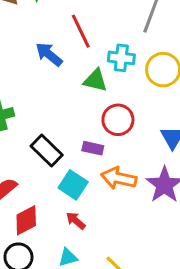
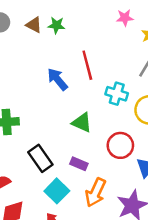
green triangle: (95, 80) -> (82, 123), moved
red circle: (118, 120) -> (120, 145), moved
orange arrow: (119, 178) -> (96, 193), turned -88

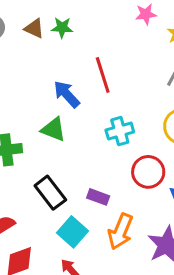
cyan cross: (117, 94) -> (120, 131), moved, turned -30
green triangle: (82, 123) -> (53, 129), moved

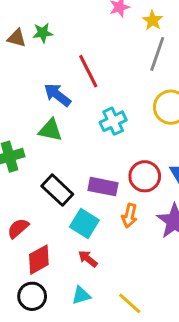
red circle: (148, 172) -> (145, 176), moved
purple rectangle: (98, 197) -> (103, 187), size x1.4
orange arrow: (120, 231) -> (129, 216), size x0.7

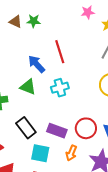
cyan cross: (113, 121) -> (60, 88), moved
cyan square: (84, 223) -> (40, 153), turned -30

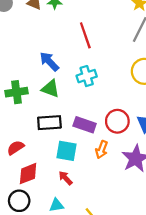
blue arrow: (36, 64) -> (49, 61), moved
green triangle: (28, 87) -> (50, 89), moved
black rectangle: (26, 128) -> (49, 123), turned -55

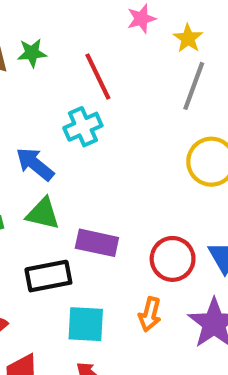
red line: (85, 35) -> (98, 77), moved
cyan cross: (87, 76) -> (83, 127), moved
purple rectangle: (85, 125) -> (97, 243), moved

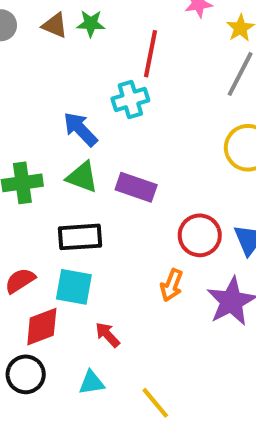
red line: (98, 77) -> (150, 54), turned 30
purple rectangle: (97, 243) -> (136, 187), moved
cyan square: (86, 324) -> (74, 287), moved

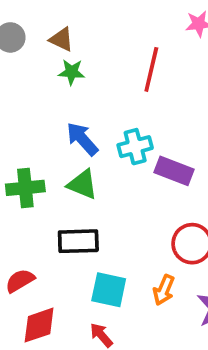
green star: (91, 24) -> (72, 72), moved
cyan cross: (130, 99) -> (135, 147), moved
purple rectangle: (136, 187) -> (174, 171), moved
cyan square: (74, 287) -> (109, 290), moved

